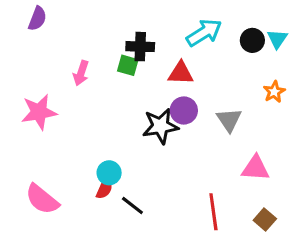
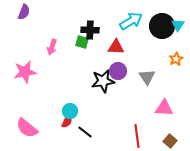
black circle: (252, 40) -> (162, 26), size x1.6

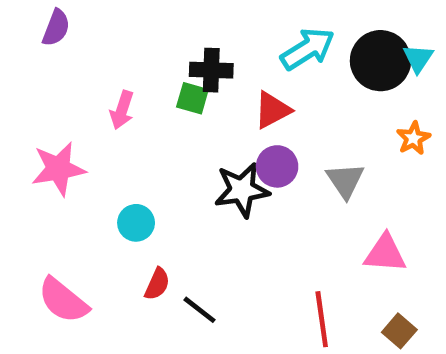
red triangle: (116, 47) -> (272, 110), turned -30
cyan circle: (70, 111) -> (136, 223), moved

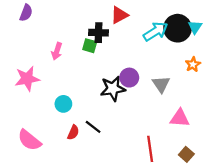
cyan arrow: (308, 49) -> (156, 31), moved
red triangle: (272, 110) -> (119, 15), moved
black line: (199, 310) -> (93, 127), moved

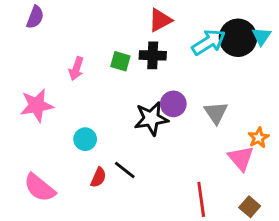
black cross: (99, 33) -> (153, 55), moved
orange star: (193, 64) -> (259, 138), moved
pink triangle: (180, 118) -> (241, 158), turned 45

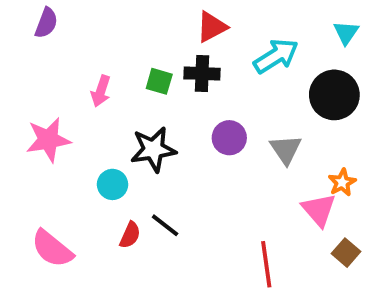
cyan triangle: (261, 36) -> (346, 33), moved
black circle: (238, 38) -> (334, 95), moved
black star: (151, 119) -> (153, 149), moved
brown square: (250, 207) -> (346, 253), moved

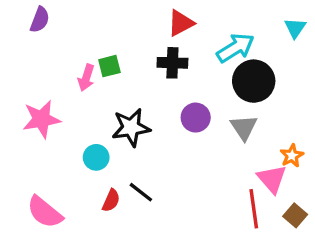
green square: (159, 81) -> (109, 66), moved, turned -30
black circle: (334, 95) -> (254, 81), moved
red line: (266, 264) -> (254, 209), moved

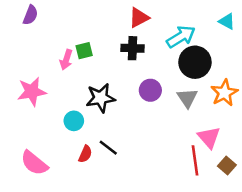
cyan triangle: (295, 28) -> (227, 21), turned -36
orange star: (292, 156) -> (224, 93), moved, size x1.5

